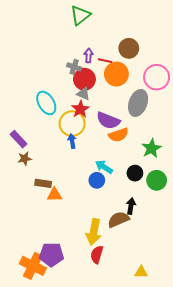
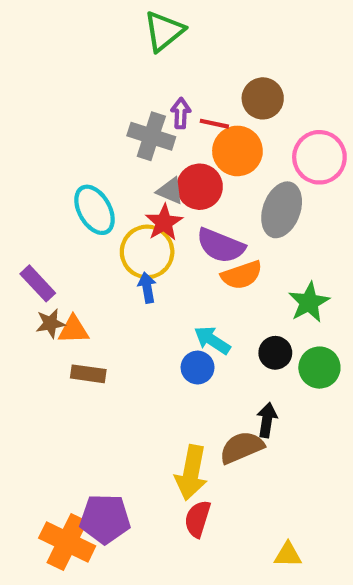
gray cross: (74, 67) -> (151, 136), size x1.5
red circle: (84, 79) -> (200, 187), moved
orange triangle: (55, 195) -> (73, 330), moved

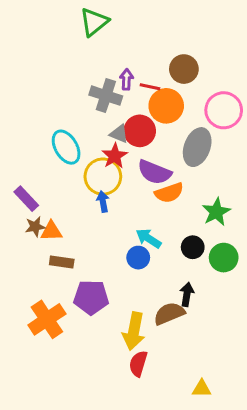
green triangle: (164, 31) -> (94, 22), moved
purple pentagon: (105, 519) -> (91, 297), moved
orange cross: (67, 542) -> (47, 319), moved, turned 30

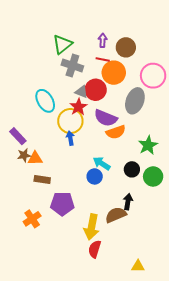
green triangle: (94, 22) -> (62, 44), moved
purple arrow: (126, 79) -> (103, 40), moved
orange cross: (47, 319) -> (32, 219), size x0.7

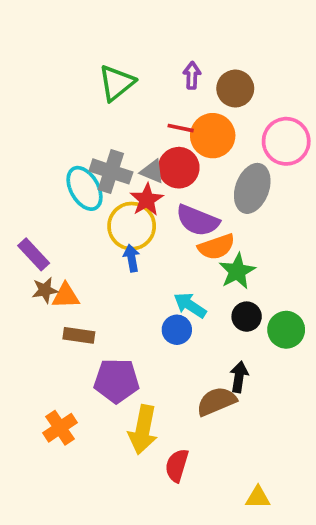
red line: (103, 59) -> (181, 128), moved
gray cross: (72, 66) -> (111, 171), moved
green star: (148, 145) -> (237, 271), moved
orange cross: (32, 219) -> (60, 428), moved
yellow arrow: (92, 227) -> (143, 430), moved

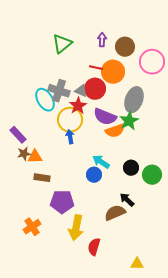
pink circle: (286, 141) -> (152, 62), moved
green star: (237, 271) -> (129, 121), moved
black arrow: (239, 377) -> (127, 200), turned -56

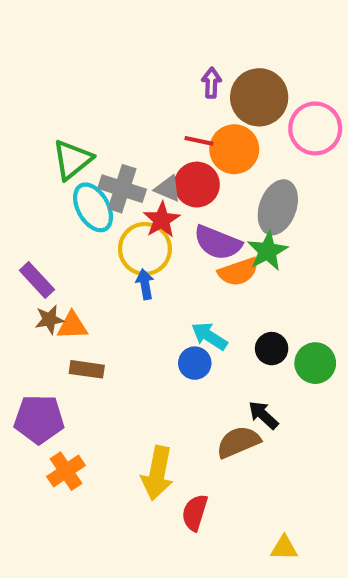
green triangle: (62, 44) -> (72, 160), moved
brown circle: (125, 47) -> (259, 97), size x1.4
purple pentagon: (62, 202) -> (39, 419), moved

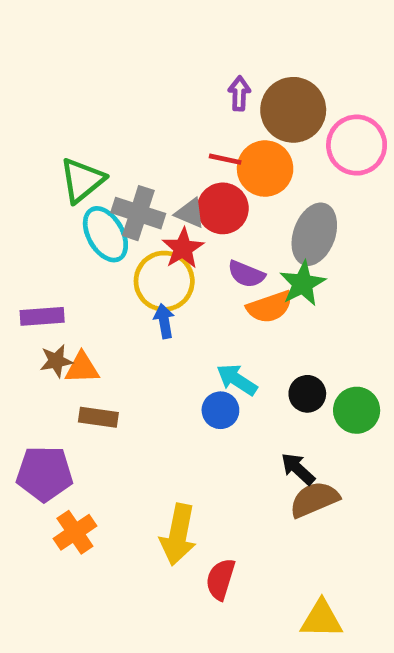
purple semicircle: (218, 243) -> (246, 274), size x0.7
purple rectangle: (37, 280) -> (42, 316), turned -51
brown semicircle: (238, 442) -> (314, 499), moved
yellow triangle: (284, 548) -> (321, 619), size x1.4

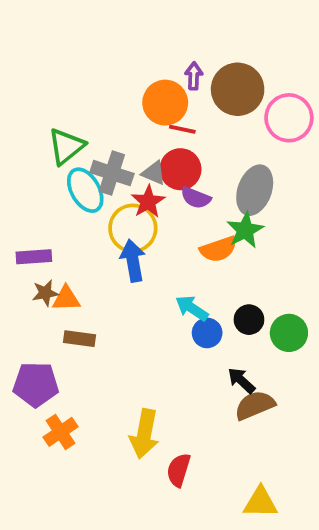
orange circle: (265, 169) -> (165, 103), moved
purple semicircle: (246, 274) -> (196, 198), moved
blue arrow: (164, 321) -> (133, 261), size x1.5
blue circle: (220, 410) -> (207, 333), moved

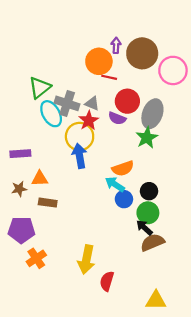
red circle: (180, 169) -> (127, 101), moved
orange semicircle: (219, 249) -> (123, 168), moved
brown star: (45, 293) -> (19, 189), moved
green circle: (289, 333) -> (148, 213), moved

